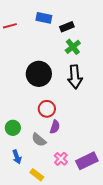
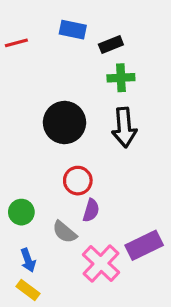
green cross: (73, 47) -> (121, 78), turned 35
pink cross: (61, 159) -> (101, 263), size x1.6
purple rectangle: (87, 161) -> (144, 245), moved
yellow rectangle: (37, 175) -> (28, 290), moved

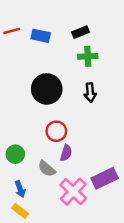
blue rectangle: (73, 30) -> (41, 36), moved
black arrow: (124, 127) -> (90, 93), size x0.7

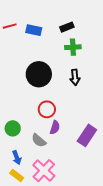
purple rectangle: (105, 178) -> (87, 135), moved, turned -30
pink cross: (73, 192) -> (44, 171), moved

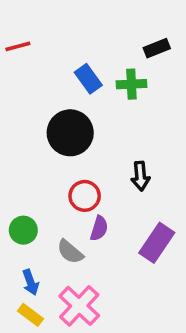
black rectangle: (67, 27) -> (157, 48), moved
blue rectangle: (34, 30) -> (88, 79), moved, turned 42
black arrow: (75, 77) -> (140, 176), moved

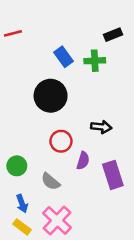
black arrow: (140, 176) -> (101, 127), turned -78
purple semicircle: (99, 228) -> (83, 161), moved
purple rectangle: (157, 243) -> (113, 175), turned -52

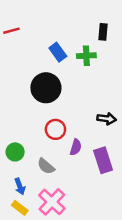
black rectangle: (113, 35) -> (103, 32), turned -63
black arrow: (101, 127) -> (107, 119), moved

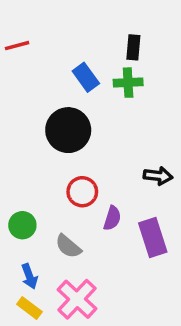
black rectangle: (103, 32) -> (133, 47), moved

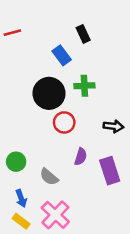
black rectangle: (133, 47) -> (83, 34), moved, turned -30
green cross: (128, 83) -> (84, 86), moved
red circle: (82, 192) -> (64, 122), moved

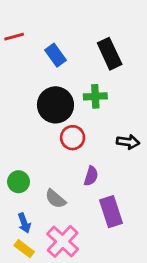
black rectangle: (83, 34) -> (110, 54), moved, size x1.5
blue rectangle: (62, 55) -> (55, 55), moved
purple rectangle: (110, 171) -> (111, 212), moved

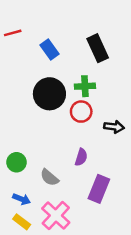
red circle: (73, 138) -> (81, 112), moved
purple rectangle: (111, 212) -> (99, 189), turned 40
blue arrow: (24, 223) -> (22, 199), turned -48

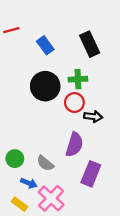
black arrow: (114, 127) -> (93, 117), moved
purple semicircle: (81, 157) -> (74, 145), size x1.5
green circle: (16, 162) -> (15, 159), moved
blue arrow: (22, 199) -> (29, 183), moved

